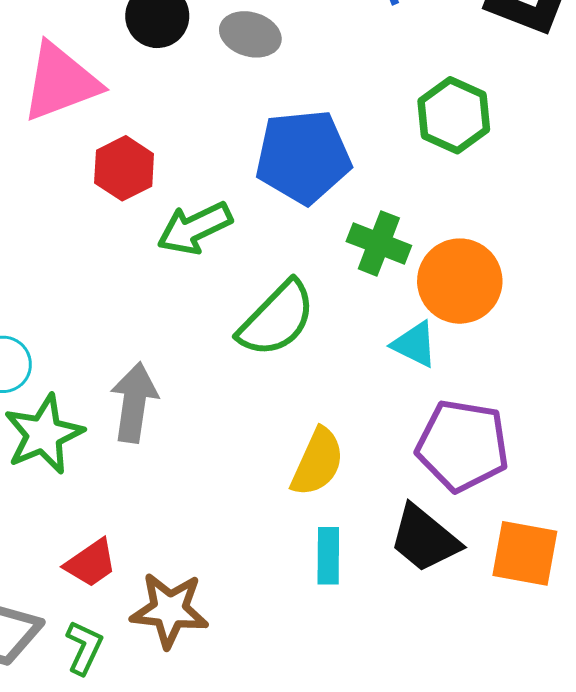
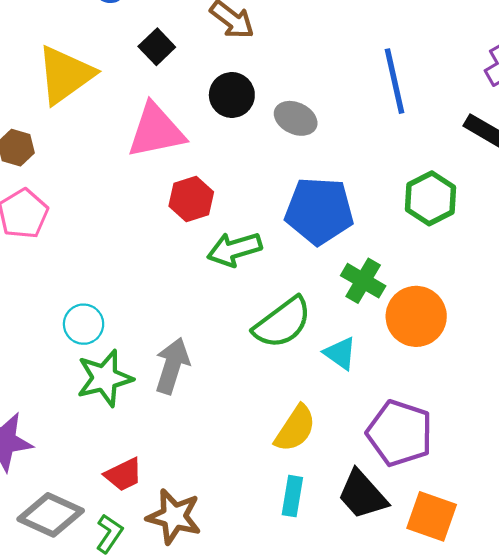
cyan triangle: (415, 344) -> (340, 353), moved

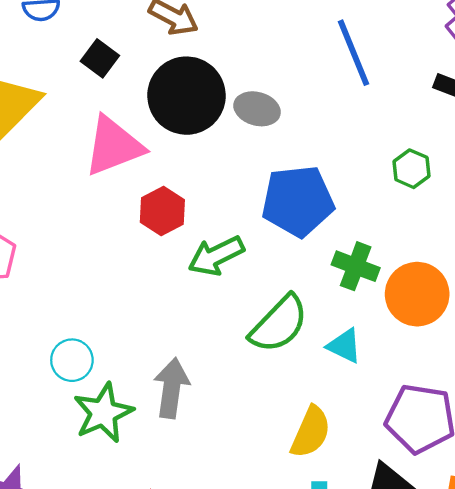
black circle: (232, 95) -> (186, 96), size x1.6
green hexagon: (430, 198) -> (411, 169), size x0.7

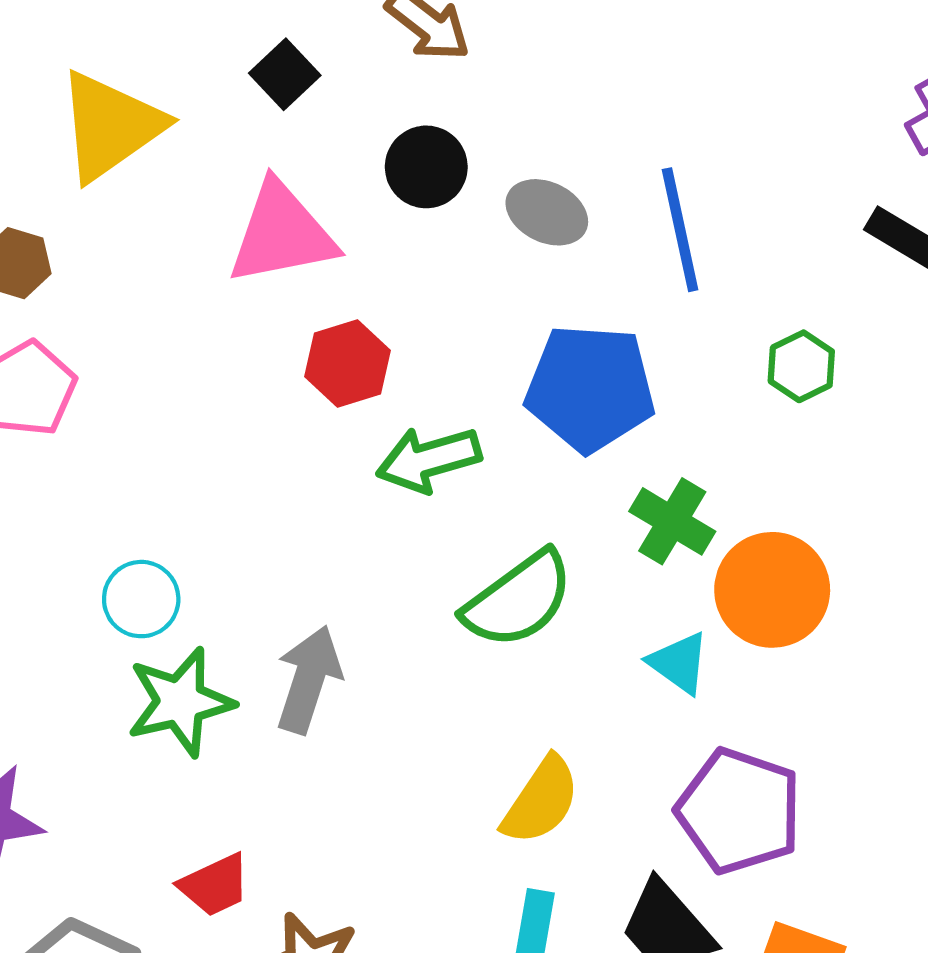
blue line: (354, 53) -> (680, 230), moved
black circle: (186, 96) -> (426, 167), size x0.6
cyan triangle: (344, 346) -> (679, 663), moved

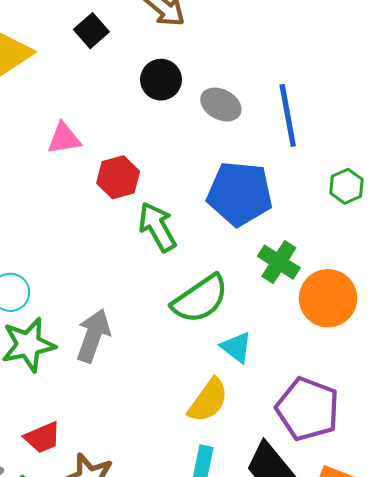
pink triangle: (282, 234) -> (64, 138), moved, size x0.6
green arrow: (429, 459) -> (157, 227), turned 75
cyan triangle: (679, 663) -> (236, 347), moved

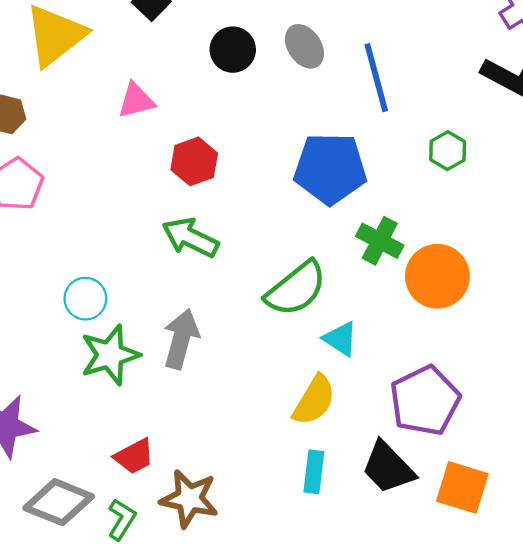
gray ellipse: (221, 104) -> (304, 46), moved, turned 33
pink triangle: (64, 138) -> (136, 101), moved
green arrow: (157, 227) -> (190, 238), moved, turned -30
purple pentagon: (308, 409) -> (425, 401), turned 30

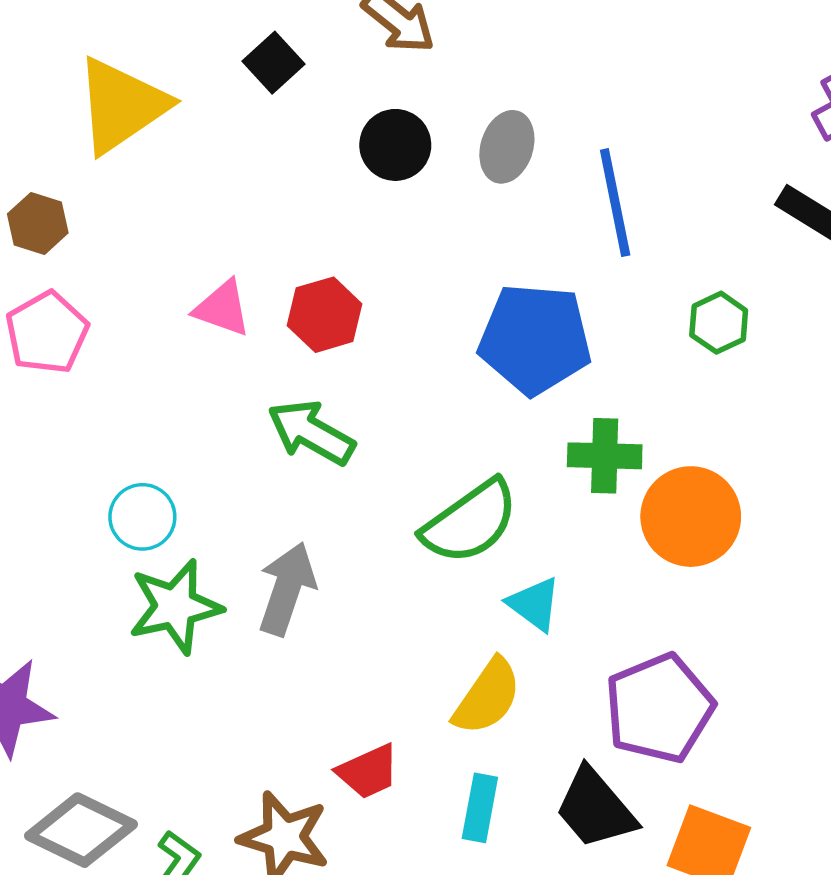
gray ellipse: (304, 46) -> (507, 147), turned 48
pink triangle: (136, 101) -> (222, 308), moved, turned 30
green cross: (380, 241) -> (605, 456), turned -30
red trapezoid: (134, 456) -> (368, 772), moved

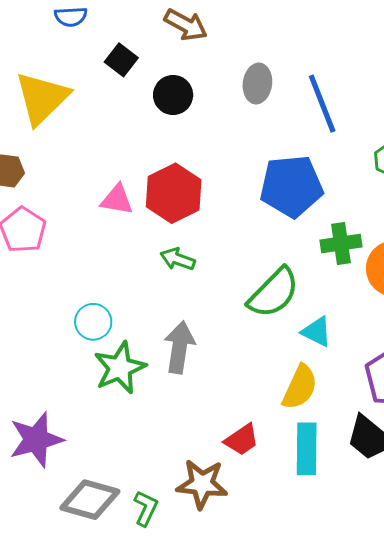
black circle: (395, 145) -> (173, 95), moved
red hexagon: (325, 315) -> (174, 193), size x1.4
green arrow: (311, 432) -> (178, 259), size x0.7
cyan rectangle: (480, 808) -> (307, 449), size x1.4

